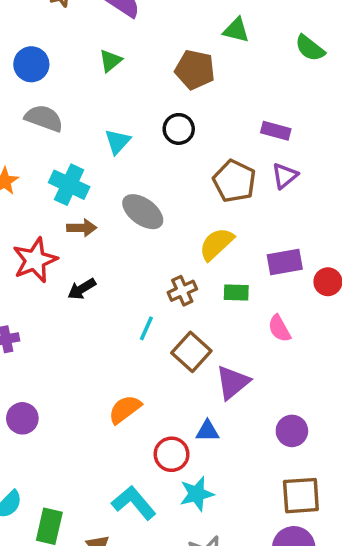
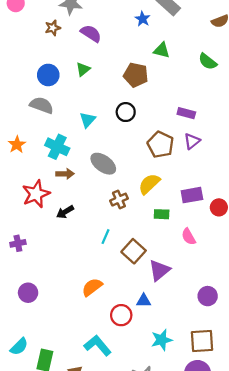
blue circle: (31, 64) -> (48, 75), moved
brown cross: (182, 291) -> (119, 200), moved
purple circle: (292, 431) -> (208, 296), moved
cyan star: (197, 494) -> (162, 340), moved

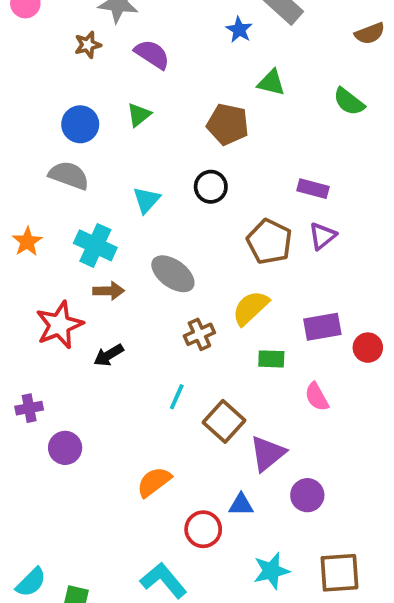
purple circle: (28, 293) -> (65, 448), moved
purple circle: (208, 296) -> (307, 495), moved

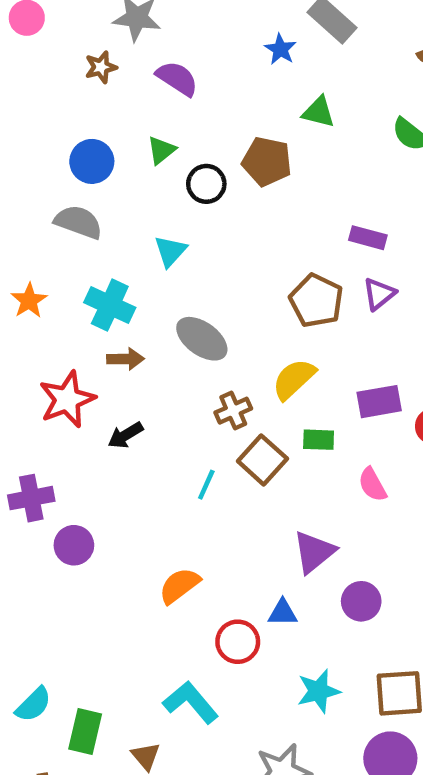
black circle: (211, 187) -> (206, 184), moved
purple cross: (29, 408) -> (31, 498), size x1.4
brown square: (224, 421) -> (262, 460), moved

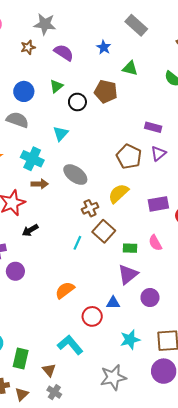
blue star: (280, 49) -> (104, 47), moved
black arrow: (126, 435) -> (30, 230), moved
green rectangle: (319, 440) -> (130, 248), moved

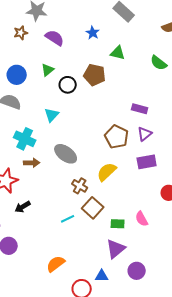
purple rectangle: (158, 204) -> (147, 162), moved
brown cross: (90, 208) -> (80, 186), turned -35
cyan line: (77, 243) -> (68, 219), turned 40

